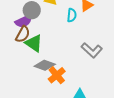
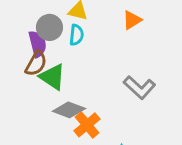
cyan semicircle: (72, 15) -> (76, 35), moved
purple semicircle: (24, 21) -> (37, 44), turned -78

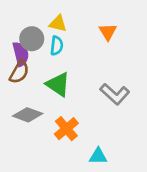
orange triangle: (132, 20) -> (108, 32), turned -30
green triangle: (52, 77) -> (58, 84), moved
gray diamond: (69, 110) -> (28, 115), moved

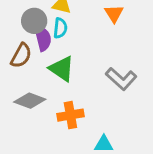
purple semicircle: (21, 54) -> (43, 38), moved
orange cross: (66, 129) -> (70, 115), turned 30

